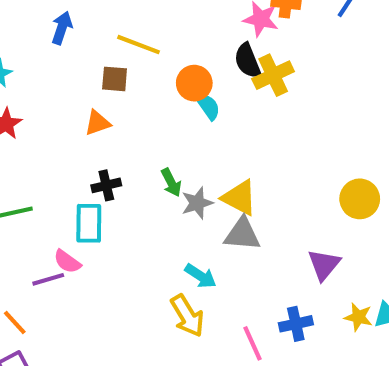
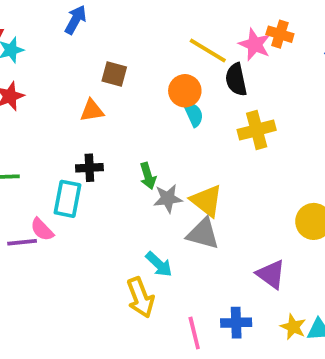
yellow line: (138, 45) -> (208, 51), moved
yellow cross: (273, 75) -> (257, 130), moved
purple triangle: (324, 265) -> (271, 274), turned -44

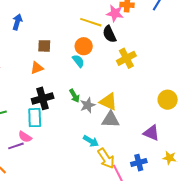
cyan semicircle: (193, 114) -> (78, 61), moved
black cross: (89, 168) -> (43, 98), size x1.5
yellow arrow: (140, 298) -> (106, 158), moved

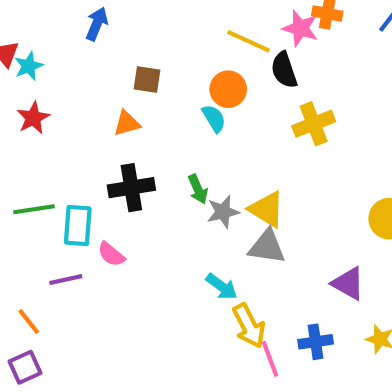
cyan rectangle: (35, 118) -> (78, 225), moved
pink semicircle: (25, 137) -> (111, 254), moved

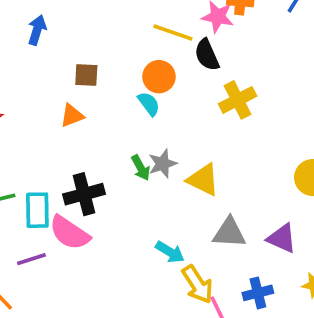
black cross: (131, 188) -> (84, 194), moved
gray star: (223, 212) -> (163, 164), moved
gray triangle: (267, 247) -> (229, 233), moved
pink semicircle: (111, 254) -> (69, 233), size x1.6

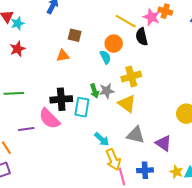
yellow cross: (238, 100) -> (131, 77), moved
cyan rectangle: (37, 210) -> (82, 107), moved

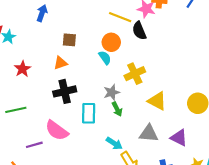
red star: (18, 49) -> (22, 69), moved
green arrow: (94, 91) -> (117, 109), moved
black cross: (61, 99) -> (65, 91), moved
yellow triangle: (127, 104) -> (157, 101), moved

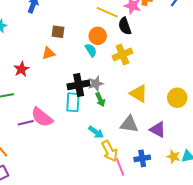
red star: (22, 69) -> (21, 69), moved
yellow cross: (135, 74) -> (122, 54), moved
black cross: (65, 91) -> (79, 85), moved
purple line: (34, 145) -> (26, 123), moved

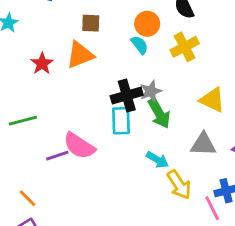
orange triangle: (48, 53) -> (80, 55), size x1.5
red star: (21, 69) -> (42, 64), moved
green arrow: (100, 100) -> (159, 113), size x1.5
pink line: (120, 167) -> (212, 208), moved

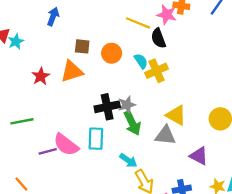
orange circle: (147, 24) -> (112, 53), moved
cyan semicircle: (140, 45) -> (141, 61), moved
cyan rectangle: (121, 121) -> (96, 139), moved
gray triangle: (203, 144) -> (165, 135), moved

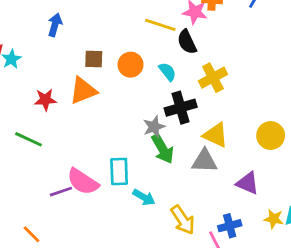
yellow cross: (157, 71) -> (213, 78), moved
red star: (41, 76) -> (45, 100), turned 30
black cross: (107, 107) -> (181, 108), moved
green line: (22, 121) -> (29, 139), moved, turned 40
cyan arrow: (128, 160) -> (144, 197), moved

